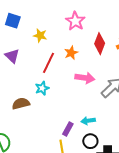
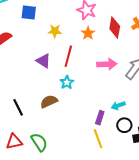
blue square: (13, 21) -> (29, 13), moved
orange star: (71, 53) -> (88, 33), moved
purple triangle: (12, 56) -> (43, 61), moved

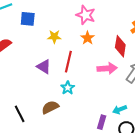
red diamond: (115, 28) -> (120, 46), moved

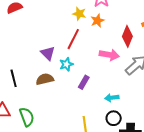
yellow star: (54, 37) -> (79, 14), moved
purple triangle: (44, 67) -> (48, 53), moved
purple rectangle: (102, 122) -> (84, 82), moved

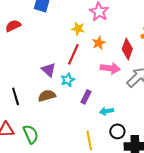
orange star: (97, 21) -> (99, 43), moved
cyan arrow: (112, 98) -> (107, 111), moved

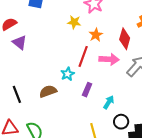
red line: (73, 54) -> (83, 56), moved
purple triangle: (49, 70) -> (20, 42), moved
cyan arrow: (107, 111) -> (109, 102), turned 136

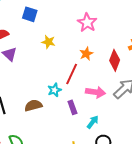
yellow star: (74, 22) -> (48, 42), moved
pink arrow: (109, 59) -> (96, 92), moved
purple rectangle: (87, 90) -> (72, 107), turned -48

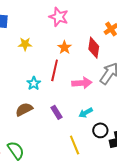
cyan star: (54, 90) -> (34, 83), moved
purple rectangle: (72, 107) -> (56, 112), moved
cyan arrow: (93, 122) -> (86, 113), turned -144

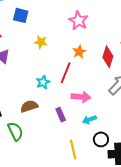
pink arrow: (82, 83) -> (81, 97), moved
green semicircle: (16, 150) -> (15, 131), moved

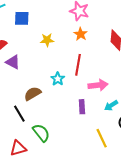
orange star: (79, 52) -> (81, 34), moved
brown semicircle: (29, 106) -> (33, 94), moved
purple rectangle: (61, 115) -> (82, 107), turned 32

